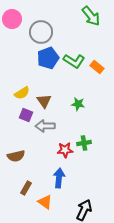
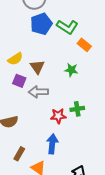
orange rectangle: (97, 67) -> (84, 45), moved

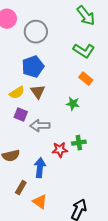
blue pentagon: (41, 24) -> (33, 67), moved
green L-shape: (67, 27) -> (84, 51), moved
brown triangle: (37, 67) -> (38, 92), moved
blue arrow: (52, 144) -> (40, 168), moved

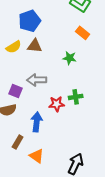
brown triangle: (38, 92) -> (35, 46), turned -49
purple square: (21, 115) -> (16, 91), moved

